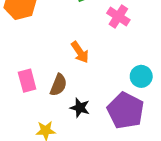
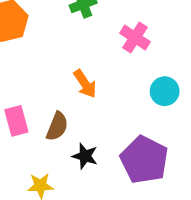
cyan circle: (141, 76) -> (165, 91), moved

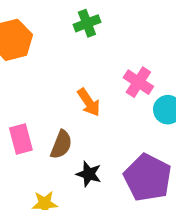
pink cross: (135, 37) -> (138, 82), moved

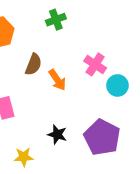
brown semicircle: (61, 145) -> (33, 64), moved

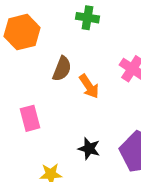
green cross: (56, 20) -> (87, 18), turned 30

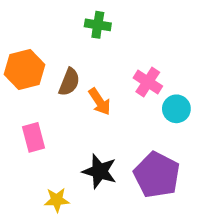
orange hexagon: (22, 32) -> (25, 69), moved
black star: (89, 149) -> (100, 171), size x1.4

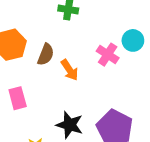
cyan circle: (176, 109) -> (133, 40), moved

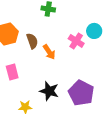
brown semicircle: (46, 55) -> (32, 41), turned -42

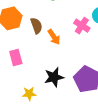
black star: (49, 91) -> (54, 77), turned -30

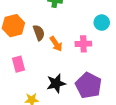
pink cross: (82, 26) -> (83, 44), moved, turned -35

